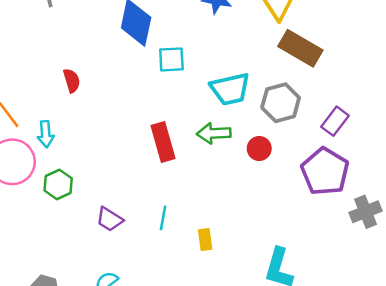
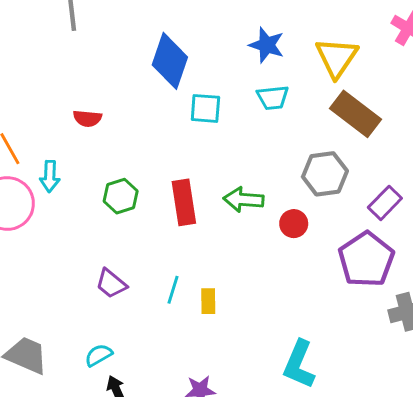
red semicircle: (72, 81) -> (87, 118), turned 105
cyan trapezoid: (230, 89) -> (273, 98), moved, size x0.7
green hexagon: (58, 184) -> (121, 196), moved
yellow rectangle: (205, 239) -> (208, 301), moved

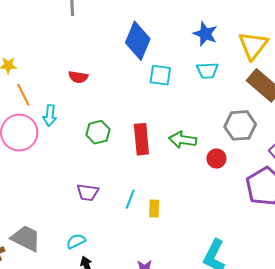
purple trapezoid: (111, 284) -> (88, 192), turned -35

